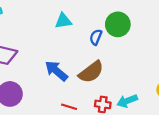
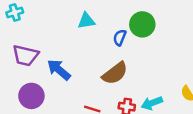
blue arrow: (56, 71) -> (59, 70), moved

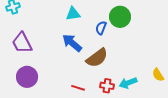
purple trapezoid: (25, 55) -> (22, 43), turned 50
blue arrow: (59, 70) -> (72, 43), moved

